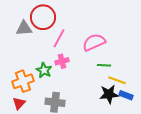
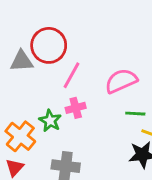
orange cross: (23, 81) -> (20, 136), turned -30

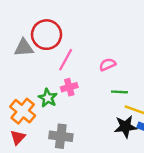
pink semicircle: (121, 81) -> (107, 64), size x0.6

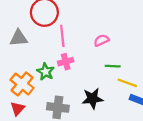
gray triangle: (24, 48) -> (19, 38), moved
pink line: (66, 60) -> (62, 36), turned -35
black star: (125, 127) -> (93, 99), moved

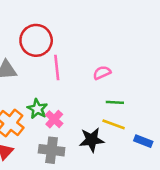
pink cross: (66, 62) -> (54, 119), moved, turned -32
yellow line: (127, 83) -> (114, 124), moved

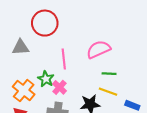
pink line: (57, 67) -> (64, 59), moved
pink semicircle: (102, 73) -> (99, 49), size x1.6

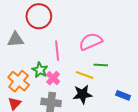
yellow line: (108, 92) -> (85, 75), moved

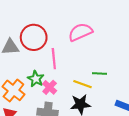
red circle: (39, 16) -> (34, 37), moved
pink semicircle: (91, 42) -> (80, 32), moved

